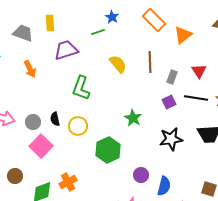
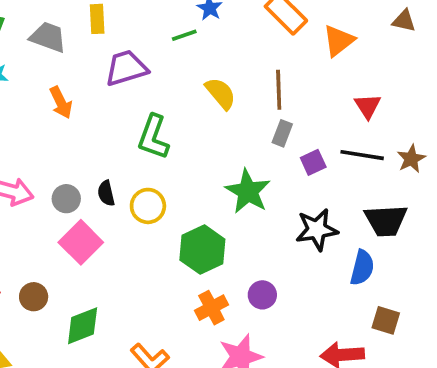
gray rectangle: (172, 77) -> (282, 133), moved
green star: (133, 118) -> (248, 191), size x1.4
orange cross: (68, 182) -> (211, 308), moved
blue semicircle: (164, 186) -> (362, 268), moved

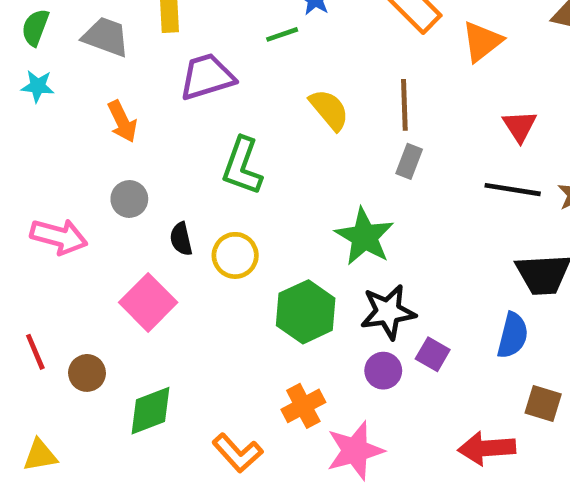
purple square: (313, 162) -> (433, 354), moved, turned -35
gray circle: (66, 199) -> (129, 199), moved
black star: (317, 230) -> (388, 312), moved
orange cross: (211, 308) -> (303, 406), moved

